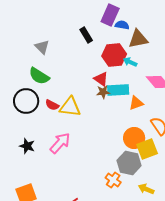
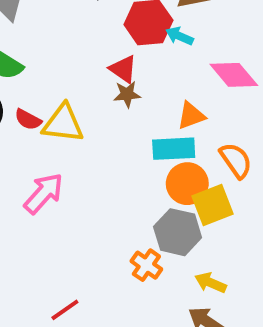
cyan rectangle: (118, 90) -> (174, 149), moved

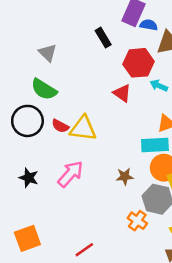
cyan arrow: (179, 36) -> (159, 86), moved
brown star: (127, 94) -> (125, 176), moved

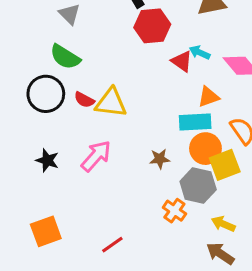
red hexagon: (139, 63) -> (152, 26), moved
red triangle: (122, 93) -> (182, 61), moved

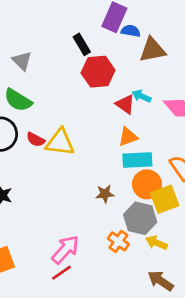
orange triangle: (208, 97) -> (128, 137), moved
pink arrow: (96, 156) -> (65, 250), moved
yellow arrow: (223, 224) -> (156, 243), moved

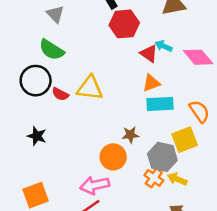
red semicircle: (36, 140) -> (60, 94), moved
orange circle: (147, 184) -> (113, 157), moved
orange cross: (118, 241) -> (154, 178), moved
pink arrow: (65, 250) -> (95, 185), turned -144

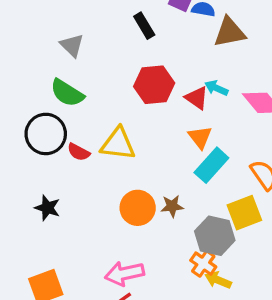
red hexagon: (124, 24) -> (154, 85), moved
orange triangle: (151, 83) -> (200, 137), turned -48
cyan rectangle: (160, 104) -> (211, 165), turned -45
orange circle: (113, 157) -> (138, 208), moved
yellow arrow: (177, 179) -> (218, 280), moved

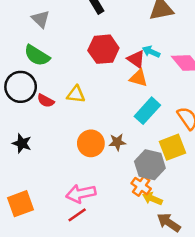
orange triangle: (200, 137) -> (139, 78), moved, turned -36
yellow triangle: (118, 144) -> (76, 94), size x0.7

